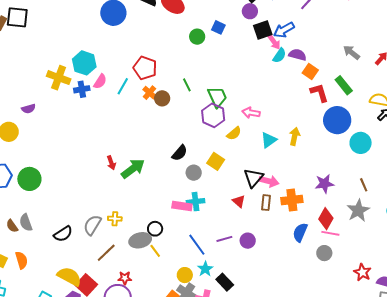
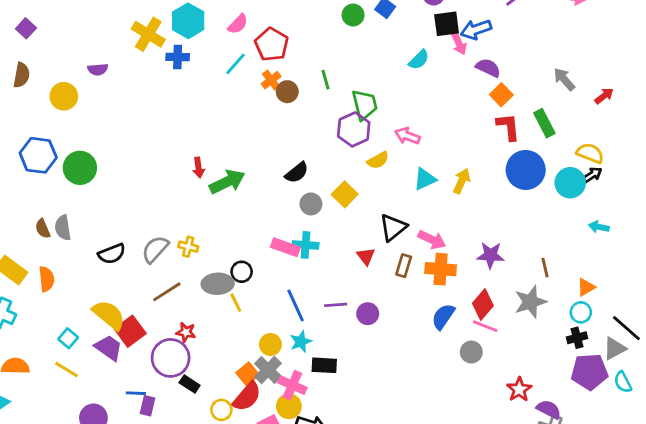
cyan semicircle: (279, 56) -> (419, 60), moved
pink semicircle: (100, 81) -> (238, 24), moved
cyan circle: (361, 143) -> (570, 183), moved
pink arrow: (269, 181) -> (432, 240), moved
black rectangle: (225, 282) -> (324, 365), turned -54

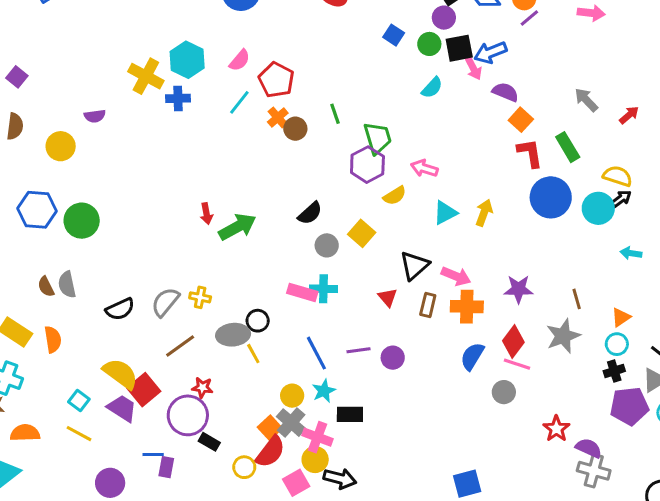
green circle: (353, 15) -> (429, 44), moved

